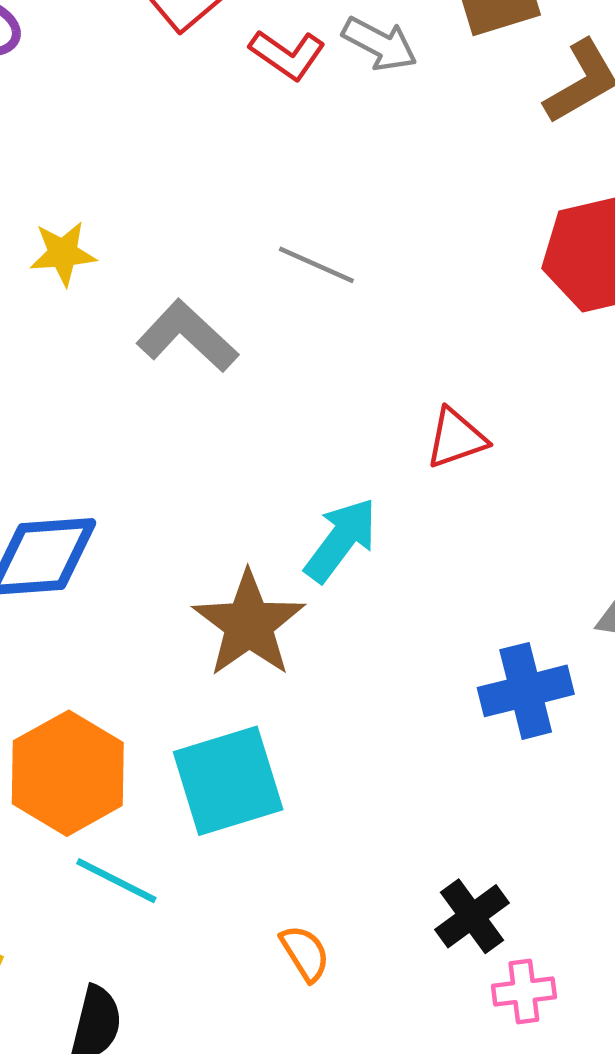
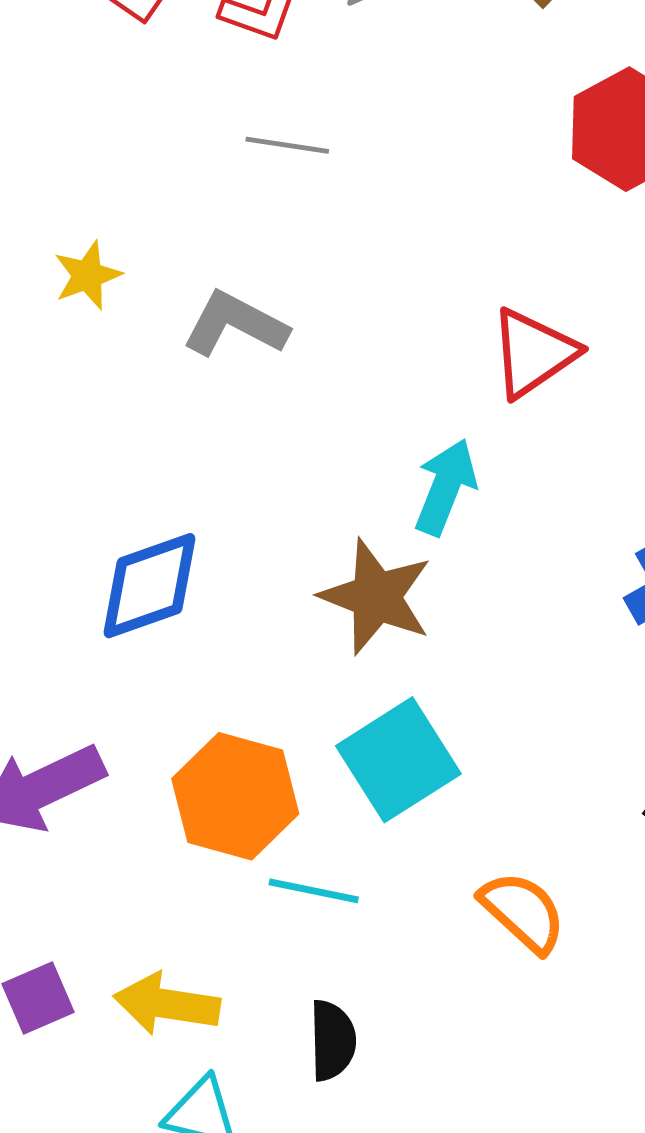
gray line: (316, 265) -> (287, 145), moved
red triangle: (456, 438) -> (533, 353), size x1.4
orange semicircle: (305, 953) -> (523, 912), size x1.5

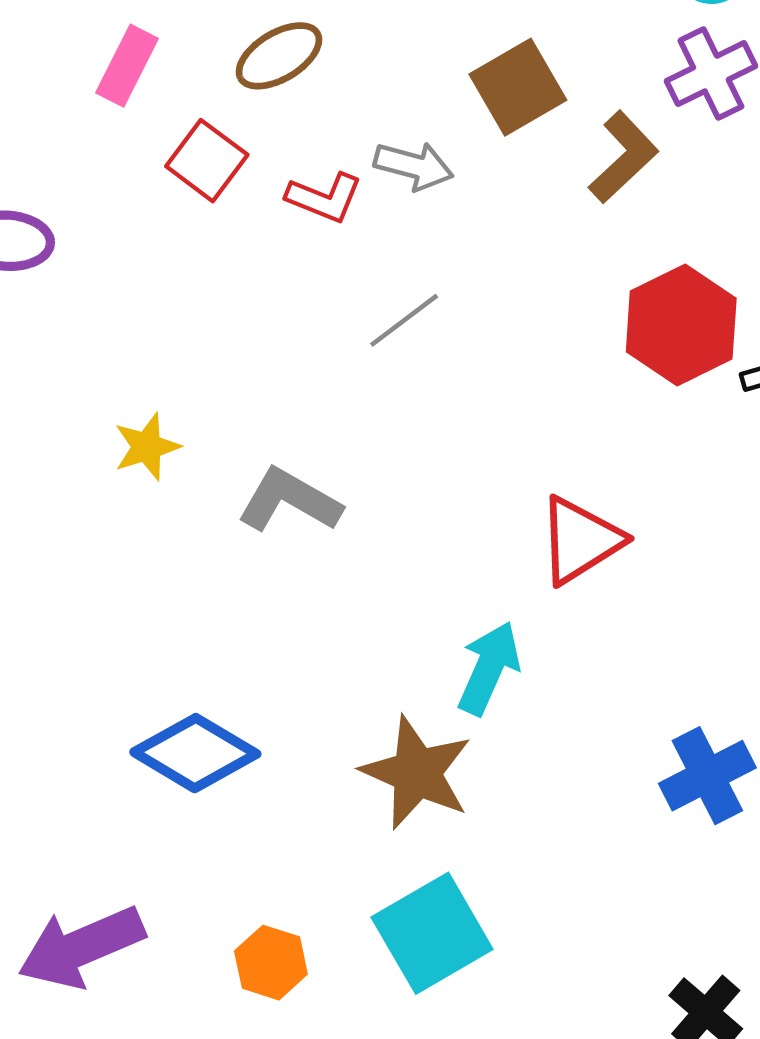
gray line: (287, 145) -> (404, 320), moved, turned -48
blue diamond: (150, 586) -> (195, 753), turned 48
orange hexagon: (235, 796) -> (271, 963), size x0.6

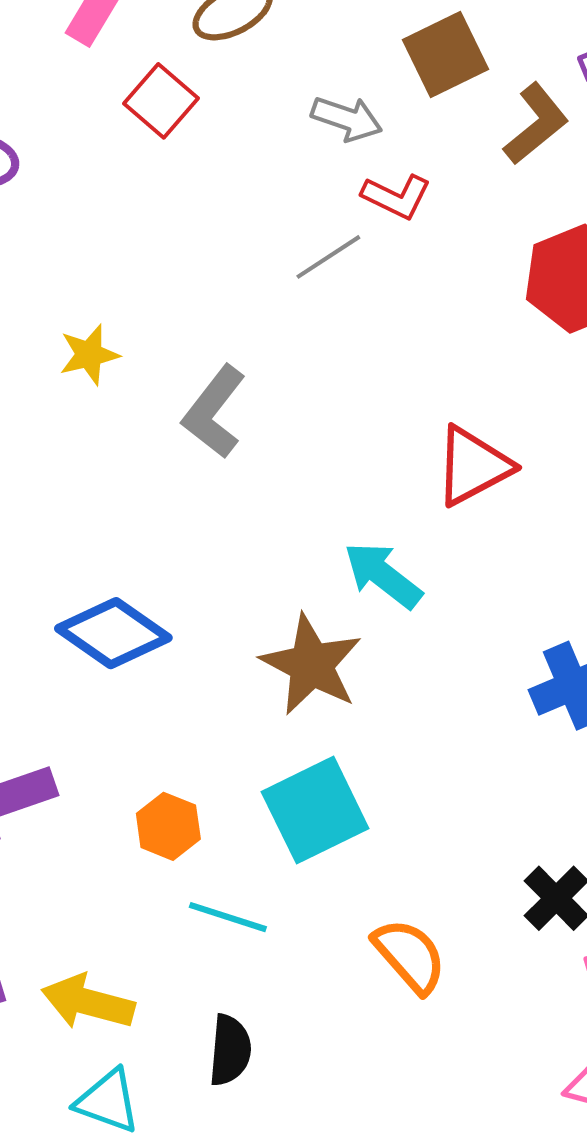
red L-shape: (324, 198) -> (396, 197), moved
gray L-shape: (289, 500) -> (214, 412), turned -86
cyan arrow: (489, 668) -> (383, 575), turned -80

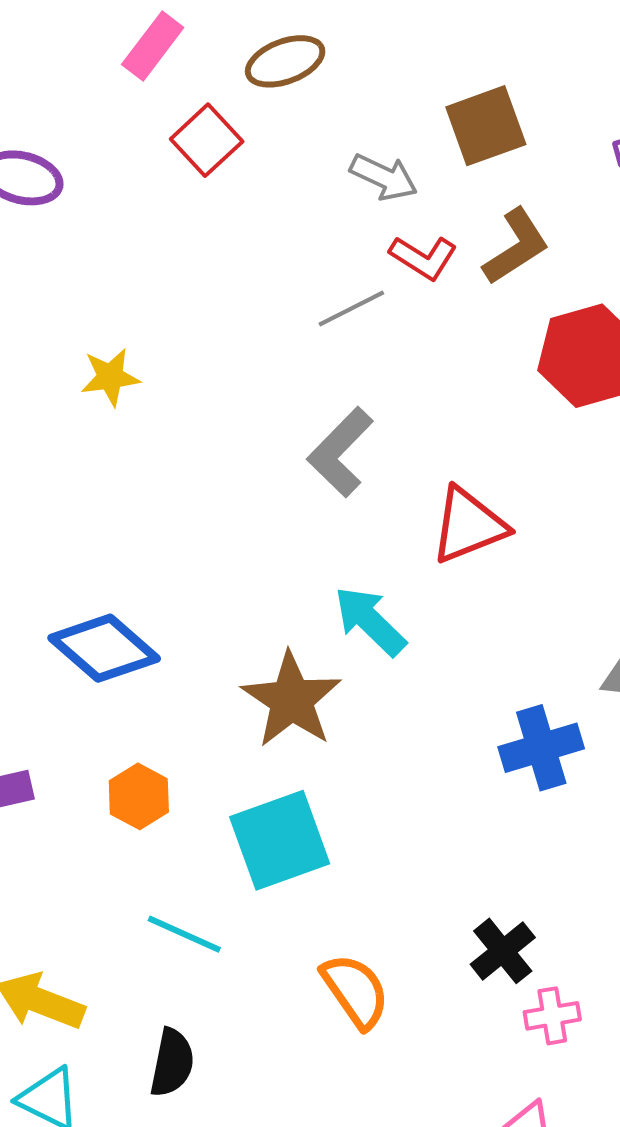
brown L-shape: (536, 124) -> (516, 247), moved
gray L-shape: (214, 412) -> (340, 452), moved
orange hexagon: (168, 826) -> (139, 796), moved

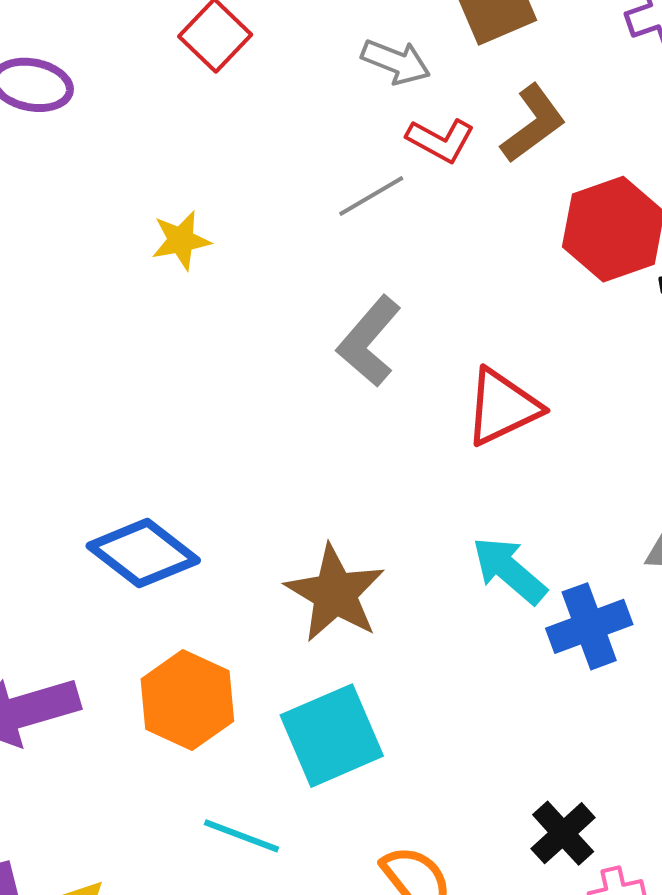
yellow star: (110, 377) -> (181, 240), moved
cyan arrow: (370, 621) -> (509, 570), moved
orange hexagon: (139, 796) -> (187, 700), size x1.5

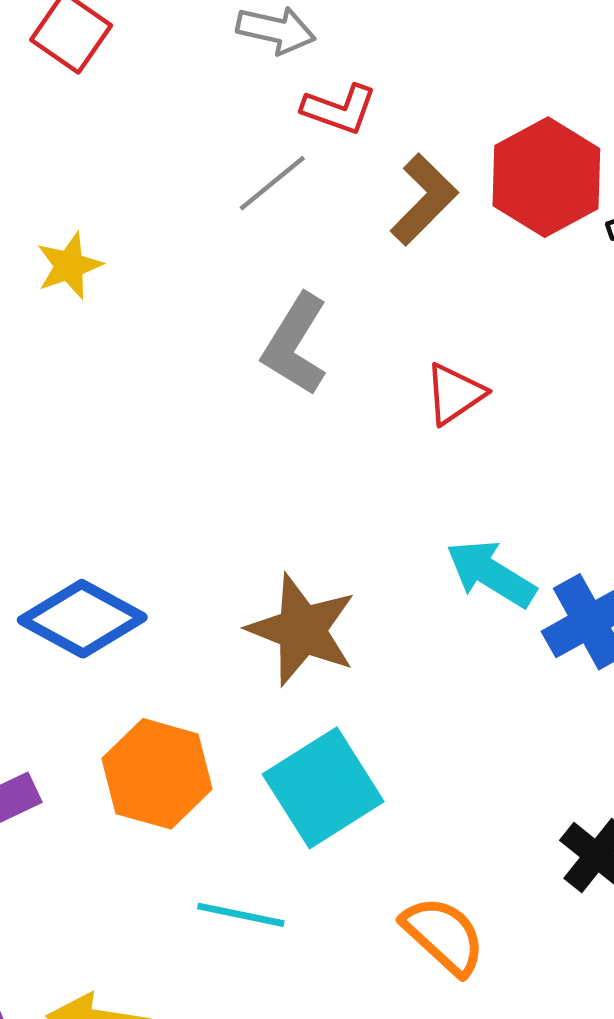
brown L-shape: (533, 124) -> (424, 199), moved
red triangle: (502, 407) -> (455, 394), size x0.7

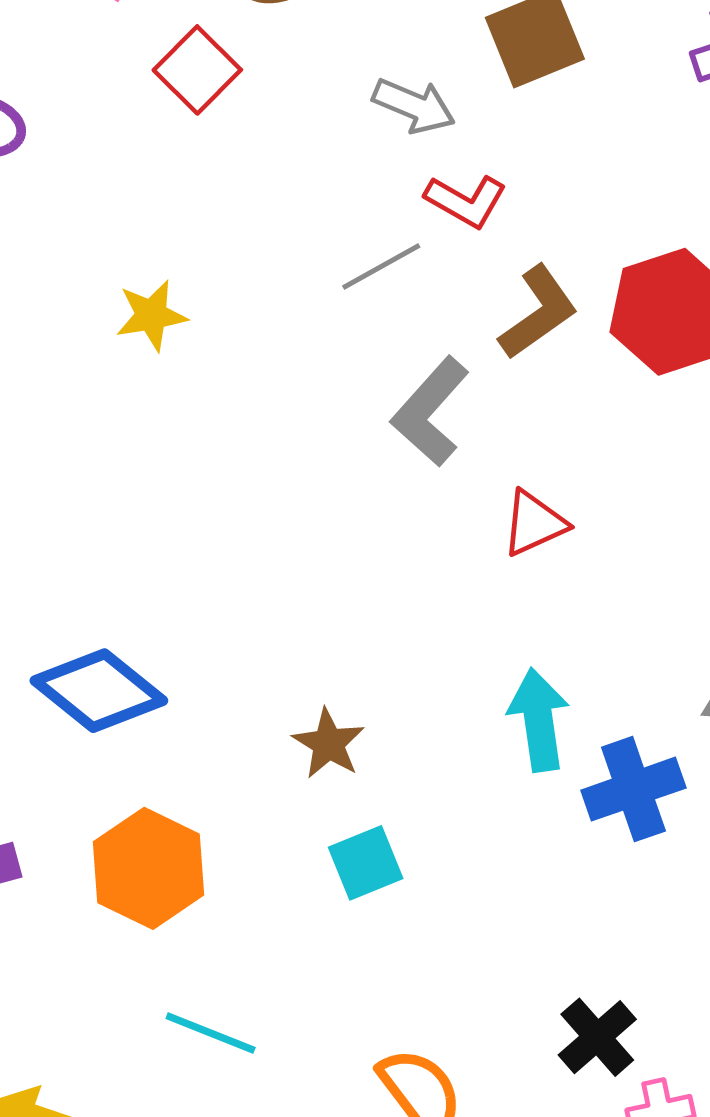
gray L-shape: (295, 344) -> (430, 412), moved
cyan arrow: (491, 574) -> (539, 720), turned 40
brown star: (302, 630) -> (329, 744), size x0.6
cyan square: (323, 788) -> (366, 863), moved, size x0.6

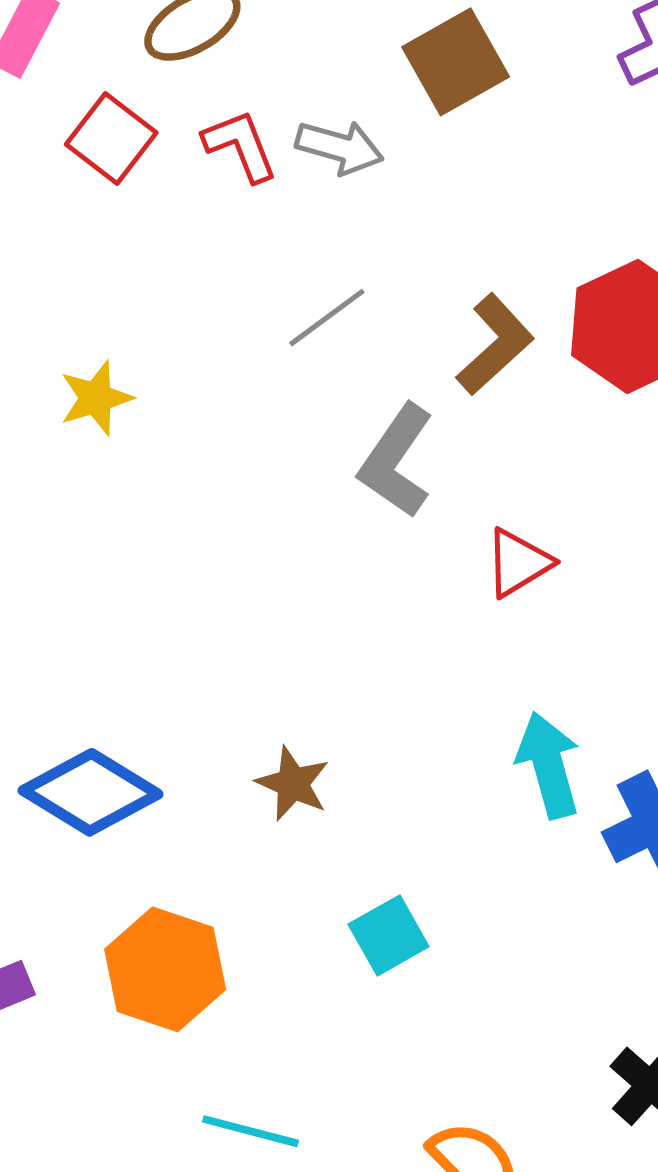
red L-shape: (466, 201) -> (240, 146), moved, turned -134
brown star: (329, 744) -> (293, 784), moved

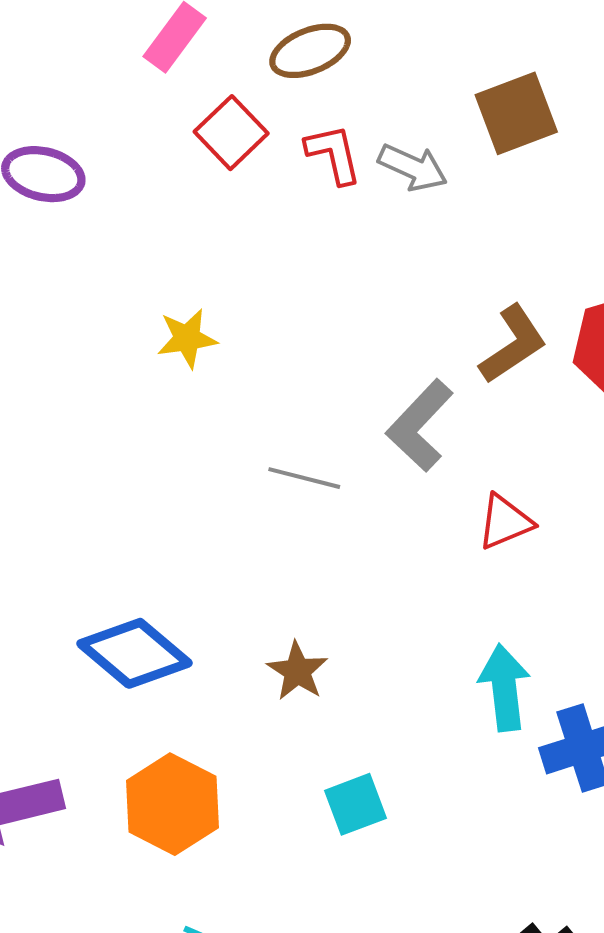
gray line: (327, 318) -> (304, 478), moved, turned 42

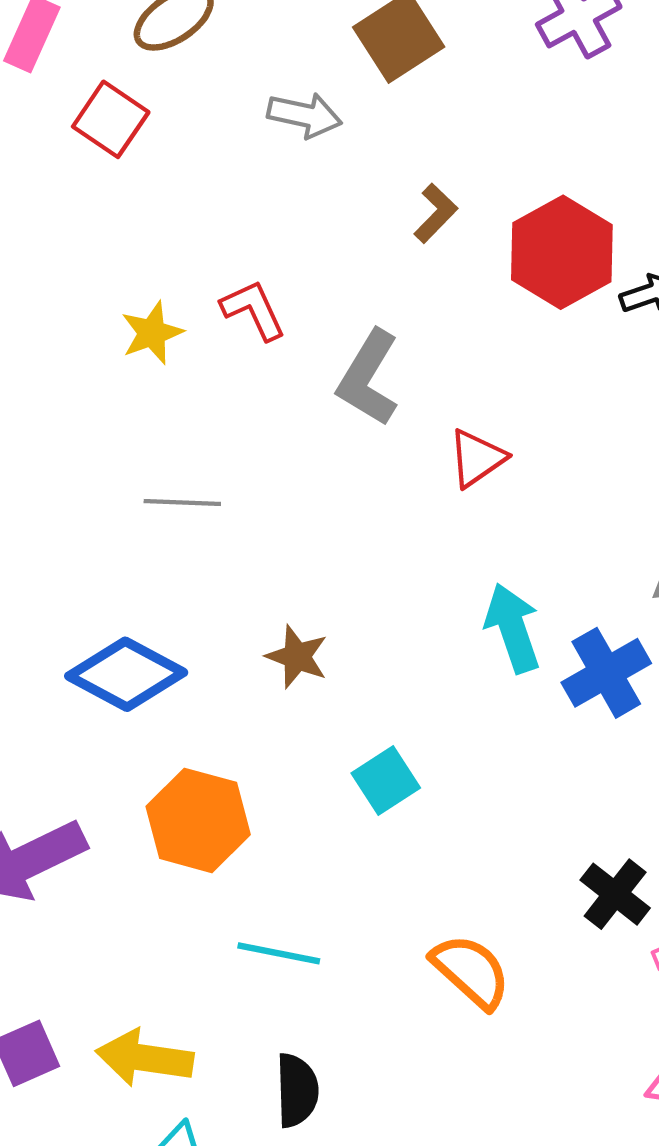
red L-shape: (334, 154) -> (253, 310), moved
yellow star: (187, 338) -> (152, 333), moved
brown L-shape: (513, 344) -> (436, 213), moved, size x0.7
gray line: (304, 478) -> (182, 503), moved

